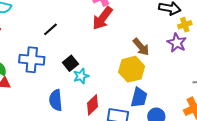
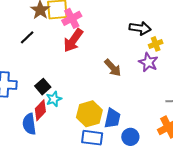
black line: (50, 29) -> (27, 37), moved
yellow hexagon: (132, 69) -> (89, 114), moved
red diamond: (92, 105) -> (40, 110), moved

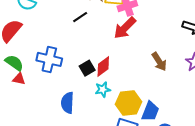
cyan star: (54, 99) -> (103, 89), moved
red diamond: (40, 110) -> (103, 66), moved

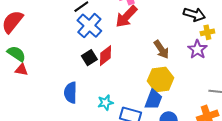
blue cross: (49, 59) -> (89, 26), moved, turned 30
cyan star: (103, 89) -> (106, 103), moved
yellow hexagon: (128, 103) -> (160, 79), moved

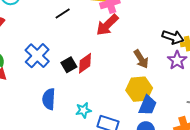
black arrow: (194, 14) -> (173, 37), moved
blue cross: (89, 26) -> (37, 56), moved
blue trapezoid: (154, 99) -> (148, 105), moved

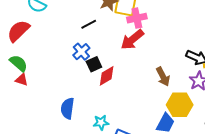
blue cross: (37, 56) -> (81, 52), moved, size x0.7
black square: (69, 65) -> (94, 64), moved
yellow hexagon: (139, 89) -> (180, 105), moved

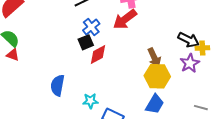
blue cross: (81, 52) -> (91, 27), moved
yellow hexagon: (180, 105) -> (157, 76), moved

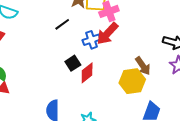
blue cross: (91, 27) -> (91, 40), moved, turned 30
yellow hexagon: (157, 76) -> (132, 81), moved

